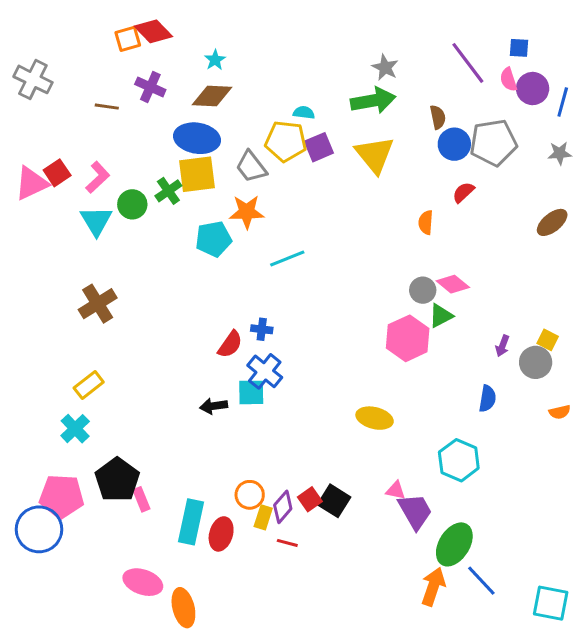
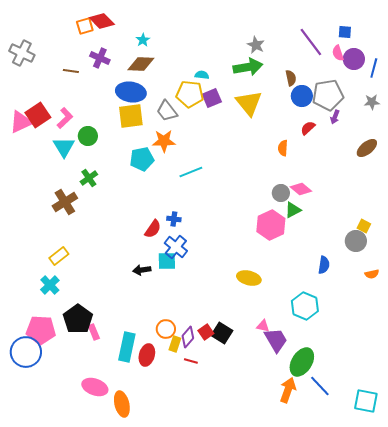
red square: (57, 173) -> (38, 115), size x1.4
green cross: (168, 191) -> (89, 178), moved
purple arrow: (502, 346) -> (335, 117), moved

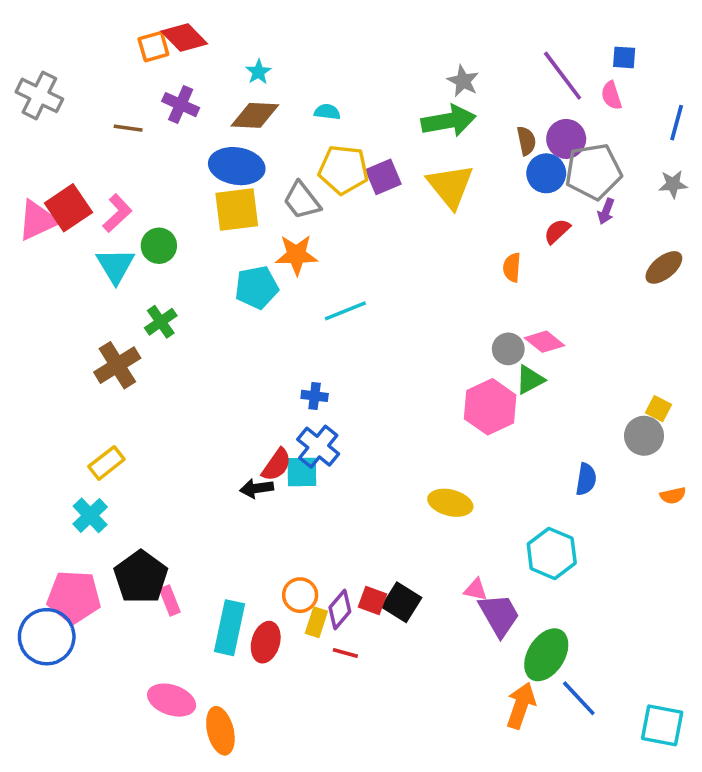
purple circle: (354, 59) -> (566, 139), moved
cyan semicircle: (202, 75) -> (327, 112), moved
red semicircle: (153, 229) -> (277, 465), moved
red square: (206, 332) -> (372, 600), turned -35

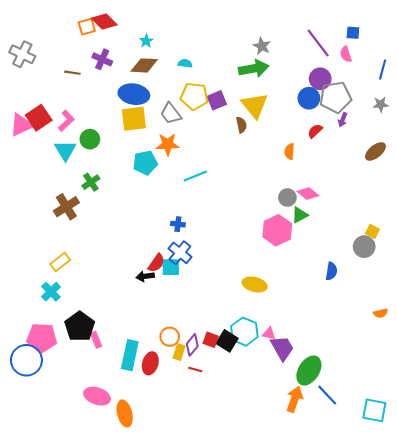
brown semicircle: (526, 141) -> (241, 125), moved
orange semicircle: (673, 496) -> (381, 313), moved
cyan hexagon: (552, 553) -> (244, 332), moved

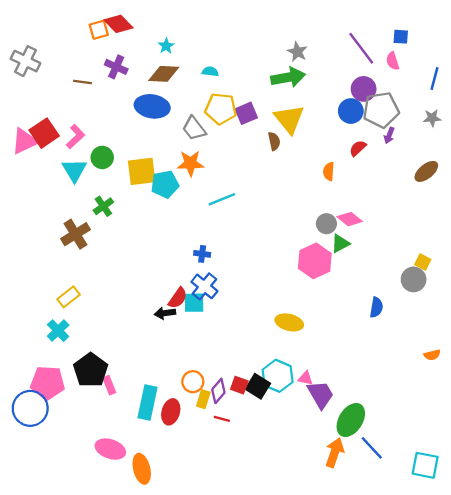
yellow square: (134, 119) -> (142, 171), moved

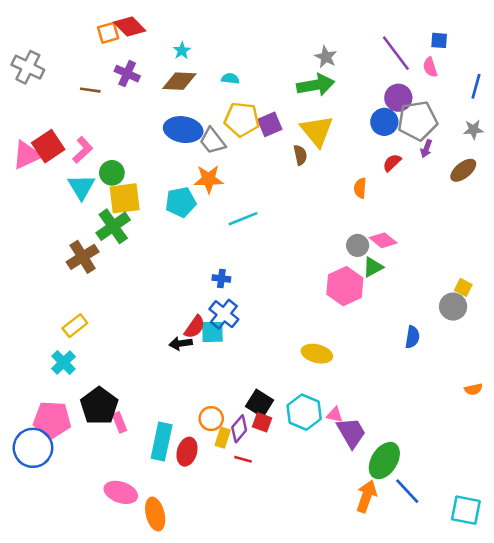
blue ellipse: (152, 106) -> (183, 130), moved
yellow square: (142, 171) -> (125, 198), moved
brown ellipse: (426, 171) -> (463, 170), moved
green cross: (103, 206) -> (113, 226), size x1.5
black square: (258, 386) -> (260, 403), moved

